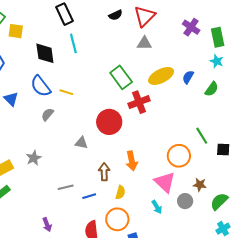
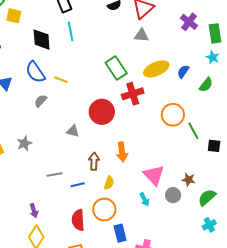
orange circle: (179, 156) -> (173, 115), moved

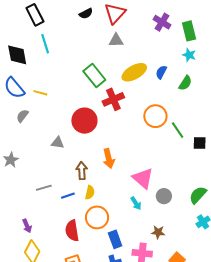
brown star: (189, 180) -> (158, 232), moved
yellow semicircle: (109, 183) -> (90, 193), moved

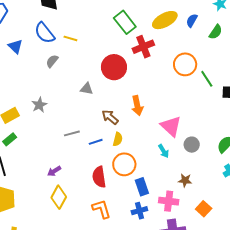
brown arrow: (82, 171) -> (110, 117), turned -48
purple arrow: (27, 226) -> (54, 171), turned 80

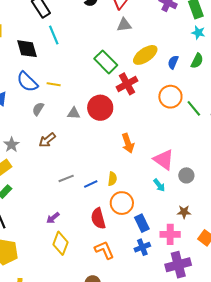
blue semicircle: (192, 21) -> (173, 62), moved
gray triangle: (87, 89) -> (74, 113), moved
gray star: (39, 105) -> (11, 145), moved
brown arrow: (110, 117) -> (47, 140), moved, turned -72

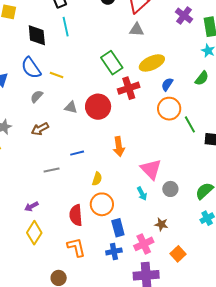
blue semicircle: (173, 62) -> (167, 84), moved
blue line: (91, 184) -> (77, 153), moved
pink cross: (170, 234) -> (144, 244), turned -36

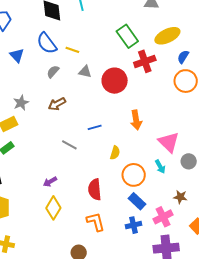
gray triangle: (71, 107) -> (85, 72), moved
gray line: (52, 170) -> (69, 145), turned 42
orange circle: (102, 204) -> (134, 175), moved
blue rectangle: (118, 228) -> (137, 201), turned -30

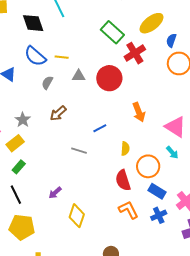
purple arrow: (50, 182) -> (55, 193), moved
red semicircle: (95, 190) -> (123, 180), moved
orange L-shape: (96, 222) -> (128, 210), moved

